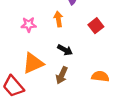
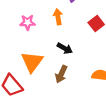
orange triangle: (33, 63) -> (32, 62), turned -30

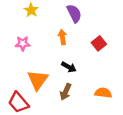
pink star: (28, 22) -> (23, 43), moved

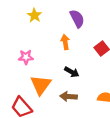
pink star: (23, 43) -> (26, 57), moved
brown arrow: (66, 92) -> (69, 97), turned 70

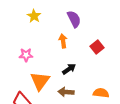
black arrow: (72, 72) -> (69, 69), turned -64

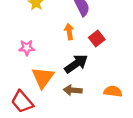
red square: (97, 47) -> (97, 39), moved
black arrow: (69, 69) -> (76, 64), size x1.5

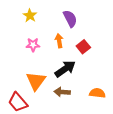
pink star: (27, 48) -> (33, 45), moved

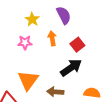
yellow star: (30, 16) -> (32, 19), moved
black arrow: (65, 69) -> (71, 68), moved

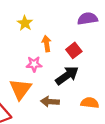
purple semicircle: (64, 15) -> (87, 19), moved, turned -72
pink star: (25, 43) -> (34, 64), moved

